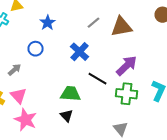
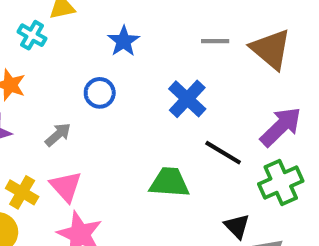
gray line: (94, 23) -> (215, 41), turned 40
brown triangle: (122, 27) -> (271, 49), turned 50
green cross: (126, 94) -> (281, 182), turned -30
black triangle: (66, 116) -> (237, 226), moved

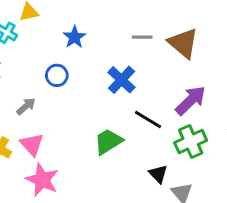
green trapezoid: (169, 182) -> (108, 142), turned -36

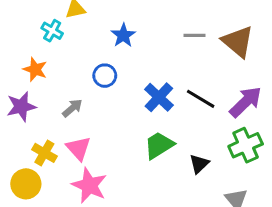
blue cross: (121, 80) -> (159, 97), moved
black line: (148, 119) -> (201, 99), moved
black triangle: (158, 174) -> (199, 164), moved, turned 30

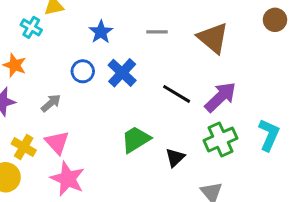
gray line: (194, 35) -> (157, 32), moved
blue cross: (159, 97) -> (122, 73), moved

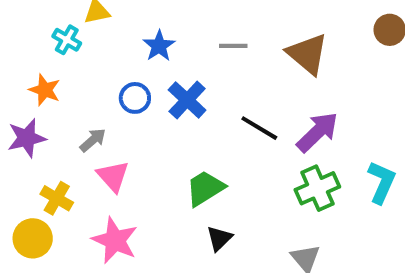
pink triangle: (57, 142) -> (113, 176), moved
black triangle: (175, 158) -> (219, 238), moved

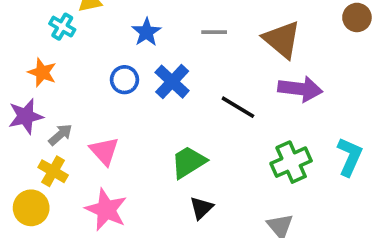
purple arrow: (317, 132) -> (300, 89), moved, turned 51
gray arrow: (93, 140) -> (60, 135), moved

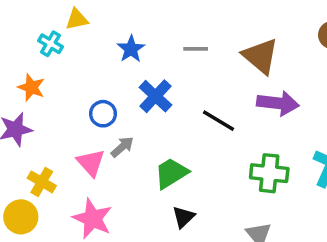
blue circle: (124, 80) -> (103, 114), moved
gray arrow: (60, 135) -> (122, 147), moved
green cross: (291, 162) -> (269, 173), turned 30

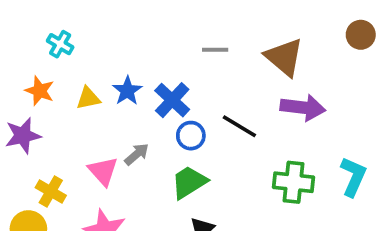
yellow triangle: (77, 19) -> (88, 98), moved
blue star: (131, 49) -> (127, 91), moved
blue circle: (103, 114) -> (191, 136), moved

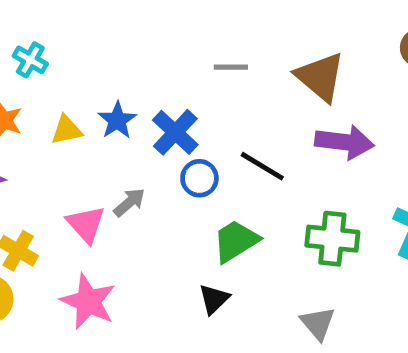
green trapezoid: (189, 182) -> (236, 241), moved

